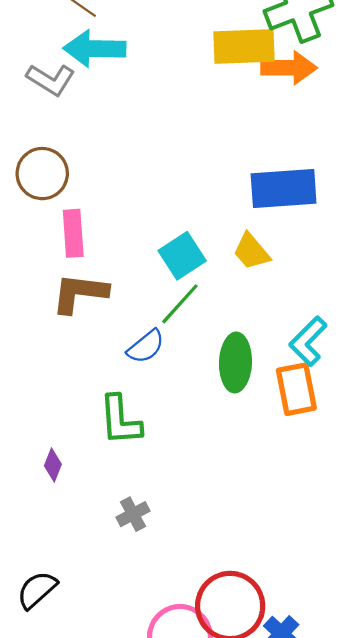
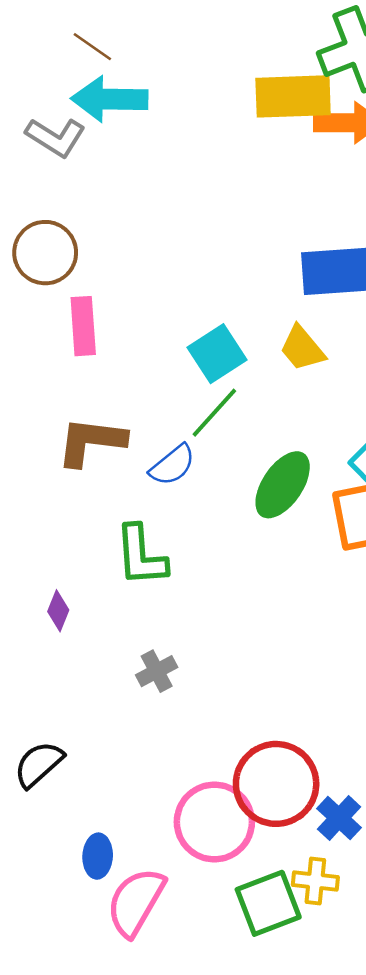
brown L-shape: (80, 293) -> (91, 442), moved
green ellipse: (235, 363) -> (283, 485), turned 32

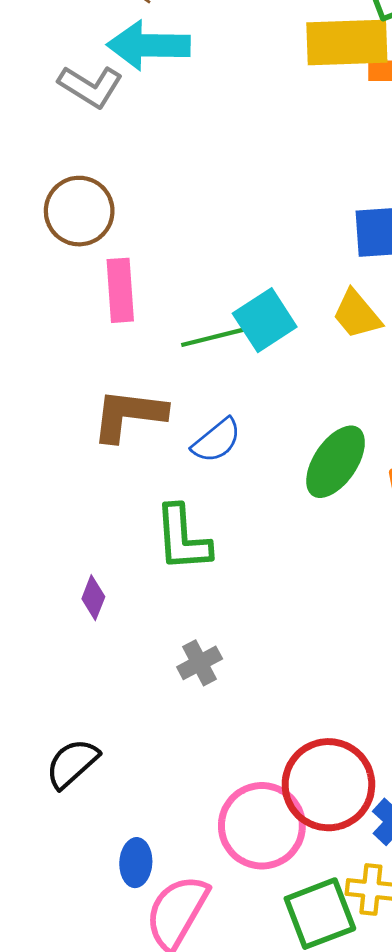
green line: (214, 413) -> (214, 337), moved, turned 34

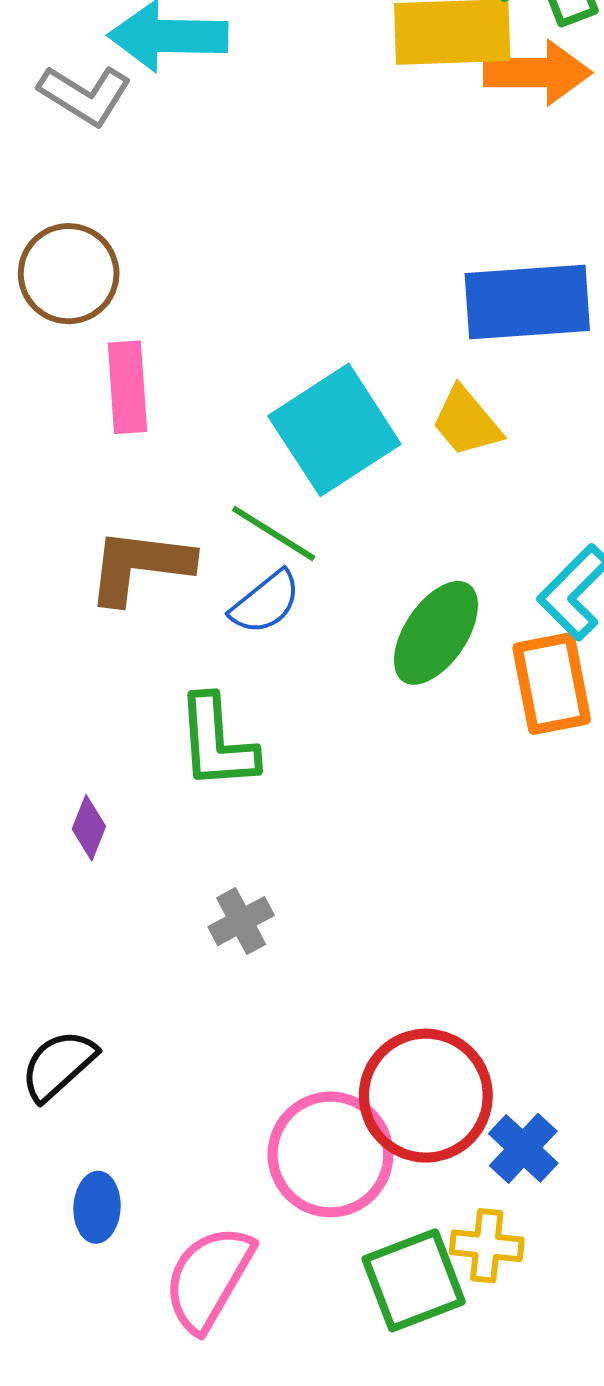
cyan square: (265, 320) -> (334, 430), size x1.4
green line: (214, 337) -> (274, 533), moved, turned 46
blue ellipse: (136, 863) -> (97, 1207), moved

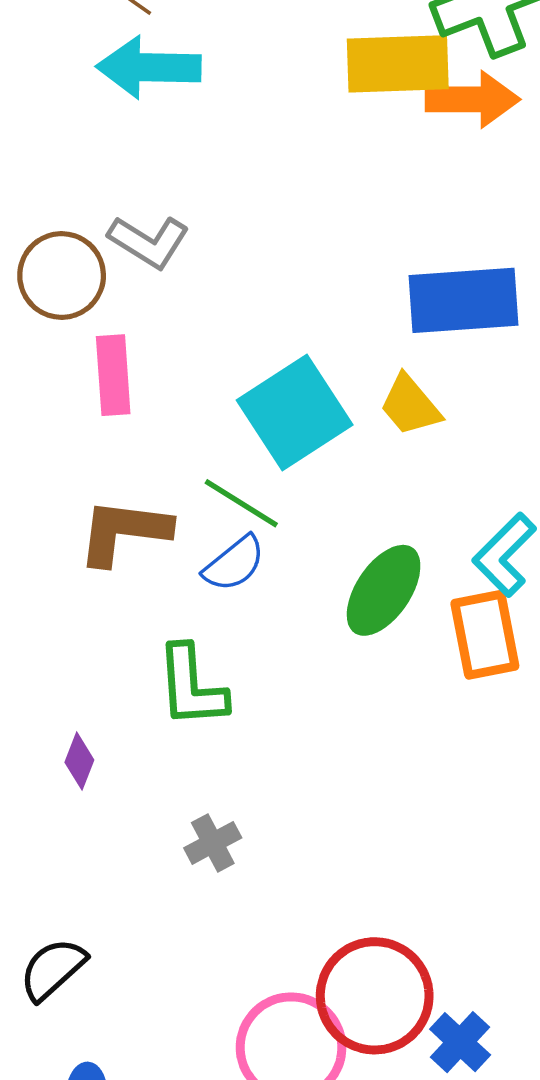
gray L-shape: (85, 95) -> (149, 242), moved

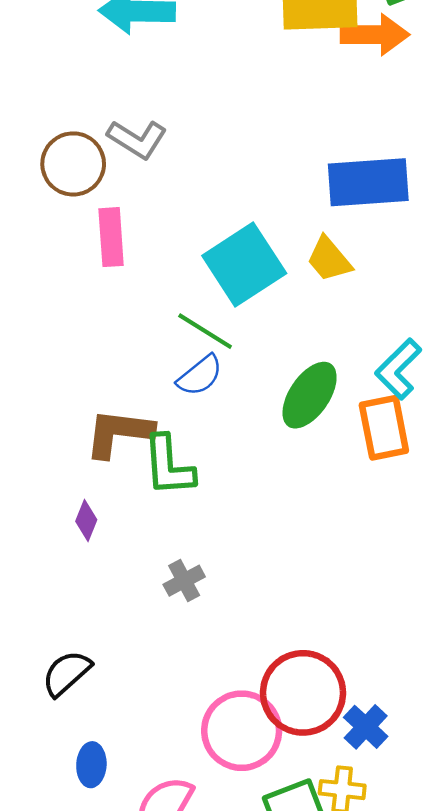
brown L-shape: (124, 532) -> (119, 433), moved

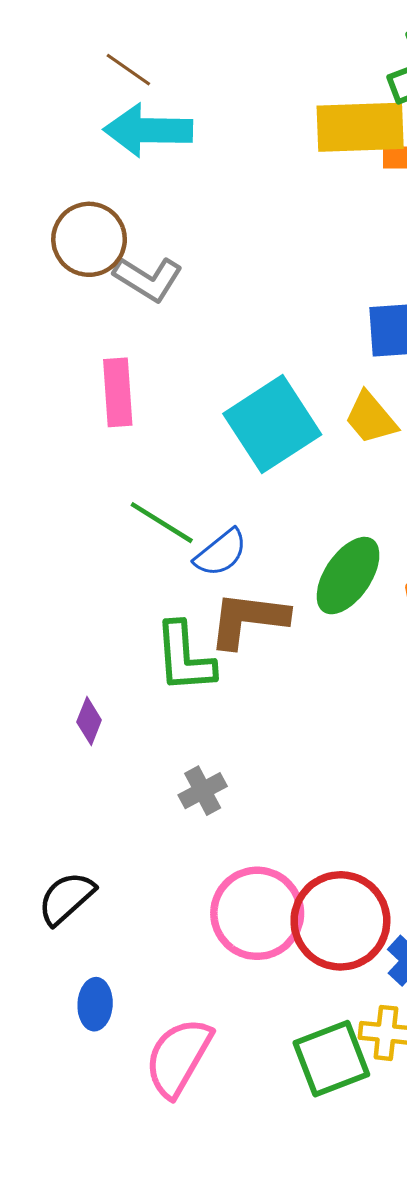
brown circle: (73, 164) -> (89, 239), moved
green line: (205, 331) -> (162, 523), moved
brown L-shape: (119, 433) -> (248, 619), moved
pink circle: (242, 731) -> (257, 913), moved

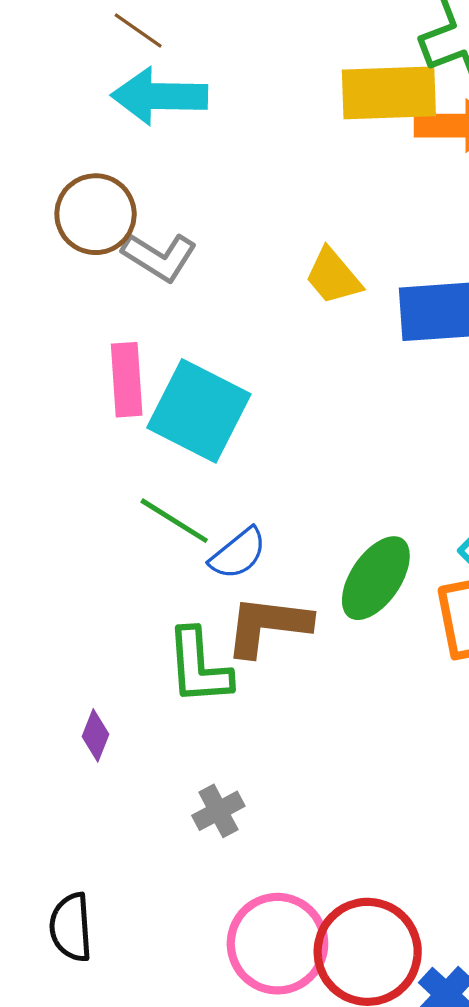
yellow trapezoid: (371, 418) -> (333, 276), moved
cyan square: (272, 424) -> (199, 411), moved, turned -30
black semicircle: (66, 898) -> (71, 927), turned -52

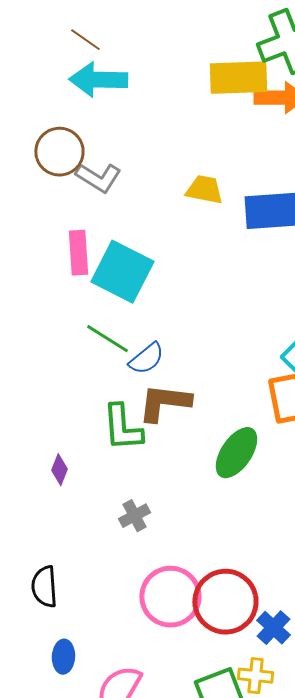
yellow trapezoid: (333, 276) -> (204, 190), turned 141
green ellipse: (376, 578) -> (236, 453), moved

